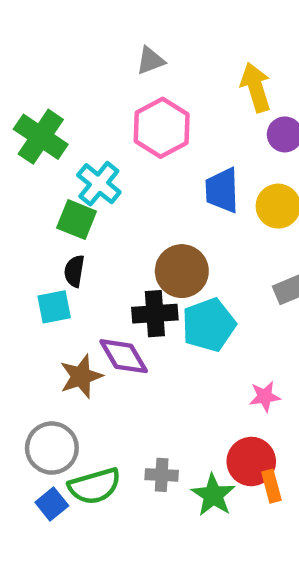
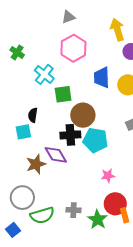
green cross: (41, 137) -> (17, 52), size x0.6
green square: (77, 220) -> (63, 94), moved, turned -30
cyan pentagon: (209, 325) -> (95, 140), turned 30
pink star: (265, 397) -> (108, 176), moved
blue square: (52, 504) -> (13, 230), moved

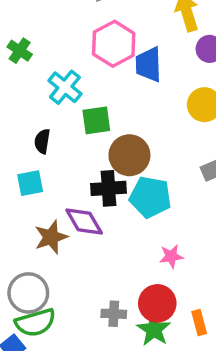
blue trapezoid: (102, 78) -> (149, 65), moved
black semicircle: (33, 115) -> (42, 141), moved
red circle: (115, 204) -> (157, 303), moved
green semicircle: (42, 215) -> (35, 323), moved

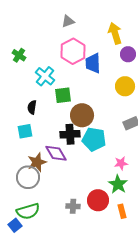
pink star: (171, 256) -> (121, 163), moved
gray circle: (28, 293) -> (28, 177), moved
green star: (154, 330) -> (118, 184), moved

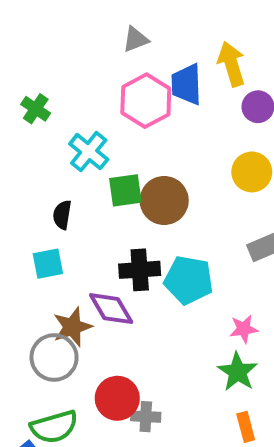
blue trapezoid: (93, 63) -> (187, 84), moved
brown circle: (82, 115) -> (164, 201), moved
red circle: (98, 200) -> (117, 398), moved

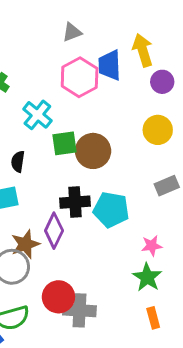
purple diamond: (111, 309) -> (54, 231), turned 56
gray cross: (146, 417) -> (80, 310), size x1.5

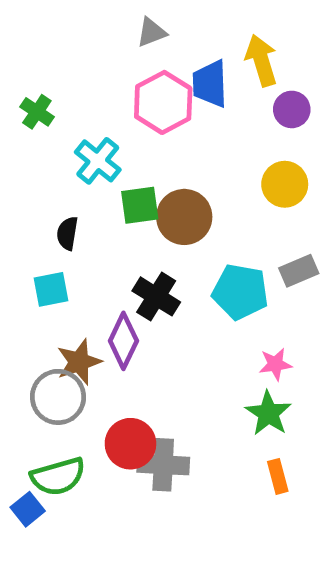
black cross: (75, 202) -> (156, 296), turned 36
cyan pentagon: (111, 210) -> (240, 292), moved

